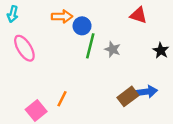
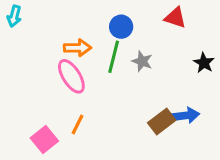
orange arrow: (62, 16) -> (77, 48), moved
blue circle: (82, 26) -> (121, 27), moved
pink ellipse: (24, 48) -> (71, 76), moved

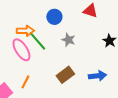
green line: (114, 57) -> (37, 41), moved, turned -55
brown rectangle: (162, 121) -> (65, 75), moved

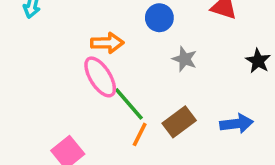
green line: (37, 41) -> (129, 104), moved
orange line: (25, 82) -> (140, 134), moved

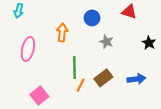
orange arrow: (107, 43) -> (62, 32), turned -84
pink ellipse: (100, 77) -> (28, 49), moved, turned 45
green line: (129, 104) -> (74, 68), turned 40

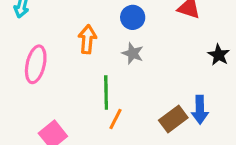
gray star: (106, 42) -> (133, 53), moved
brown rectangle: (103, 78) -> (173, 119), moved
blue arrow: (136, 79) -> (200, 110), turned 96

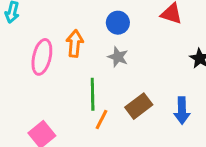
pink ellipse: (36, 64) -> (42, 57), moved
brown rectangle: (173, 119) -> (139, 106), moved

